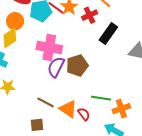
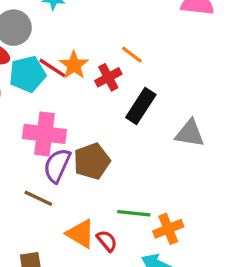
brown line: (46, 102) -> (38, 198), moved

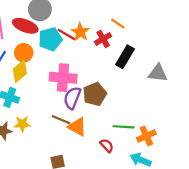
orange triangle: (81, 234) -> (77, 127), moved

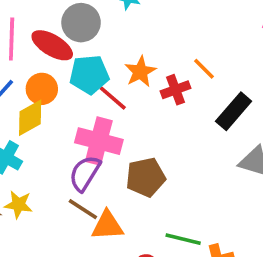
red line: (66, 34) -> (113, 98), moved
black rectangle: (125, 57) -> (234, 111), moved
purple semicircle: (72, 98) -> (85, 173), moved
orange triangle: (77, 127) -> (107, 226), turned -42

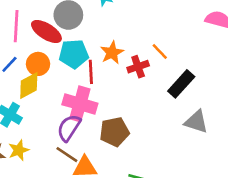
red line: (113, 98) -> (91, 72), turned 45
yellow star: (18, 205) -> (19, 150), turned -30

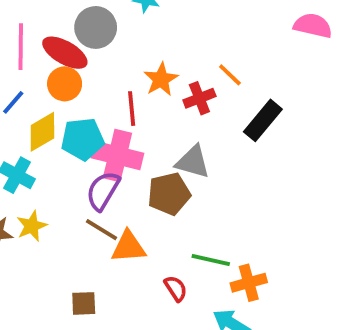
cyan pentagon: (74, 54) -> (82, 139), moved
orange circle: (38, 64) -> (65, 84), moved
gray triangle: (196, 122) -> (193, 162), moved

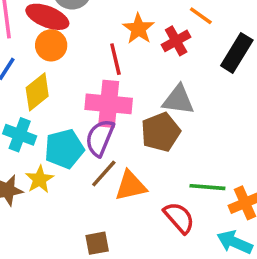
cyan pentagon: (82, 139) -> (64, 149), moved
brown line: (102, 230) -> (104, 173), turned -72
red semicircle: (176, 288) -> (179, 218), size x1.4

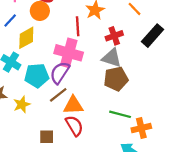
red cross: (176, 41) -> (114, 36), moved
brown pentagon: (161, 132) -> (116, 79), moved
yellow star: (40, 179) -> (22, 104), moved
red semicircle: (179, 218) -> (74, 126), moved

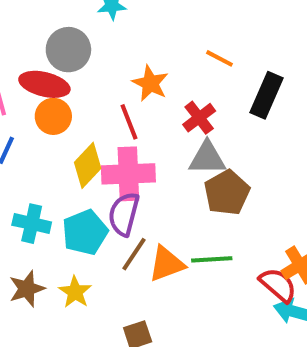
yellow diamond: (26, 38) -> (88, 165), moved
green line: (120, 114) -> (212, 259), moved
red semicircle: (74, 126) -> (278, 285), moved

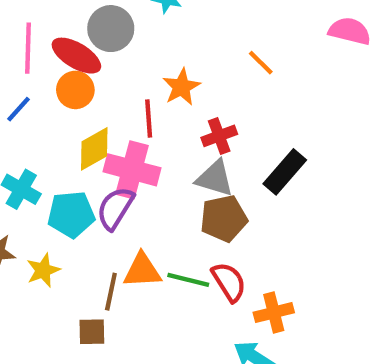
orange line: (219, 58) -> (261, 63), moved
black rectangle: (267, 95) -> (285, 172), moved
brown line: (134, 254) -> (111, 292), moved, turned -39
red semicircle: (278, 285) -> (229, 282), moved

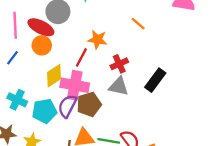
orange star: (181, 87) -> (97, 40), turned -30
red line: (149, 118) -> (81, 57), turned 36
brown pentagon: (224, 219) -> (89, 104), moved

